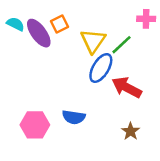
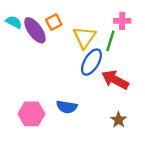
pink cross: (146, 19) -> (122, 21), moved
green line: (122, 45) -> (110, 41), turned -30

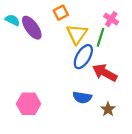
pink cross: (122, 21) -> (111, 19), turned 32
orange square: (54, 22) -> (61, 13), moved
blue semicircle: (67, 107) -> (82, 97), moved

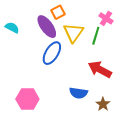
cyan semicircle: (12, 20) -> (12, 28), moved
purple ellipse: (32, 28) -> (47, 27), moved
blue ellipse: (83, 57) -> (52, 53), moved

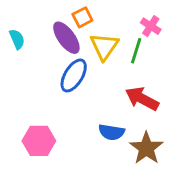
cyan semicircle: (12, 28) -> (17, 39), turned 40
brown star: (103, 104) -> (146, 148), size x1.6

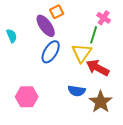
cyan semicircle: (17, 39) -> (12, 36), moved
yellow triangle: (104, 46) -> (82, 53), moved

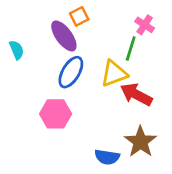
yellow triangle: (82, 53) -> (114, 74), turned 35
blue semicircle: (77, 91) -> (107, 157), moved
pink hexagon: (27, 97) -> (56, 114), moved

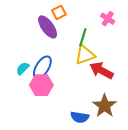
green line: (131, 48) -> (83, 37), moved
cyan semicircle: (17, 50) -> (23, 68), moved, turned -112
blue ellipse: (71, 72) -> (42, 67), moved

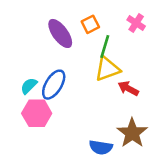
orange square: (59, 12) -> (90, 24), moved
red arrow: (101, 71) -> (128, 88), size x0.7
pink hexagon: (41, 85) -> (37, 113), moved

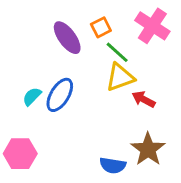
pink cross: (136, 23) -> (152, 26), size x1.6
green line: (105, 47) -> (117, 52), turned -65
pink hexagon: (37, 113) -> (20, 154), moved

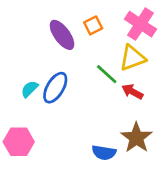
green line: (117, 52) -> (107, 74), moved
yellow triangle: (120, 77) -> (132, 58), moved

